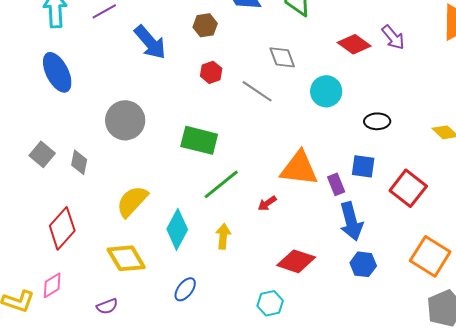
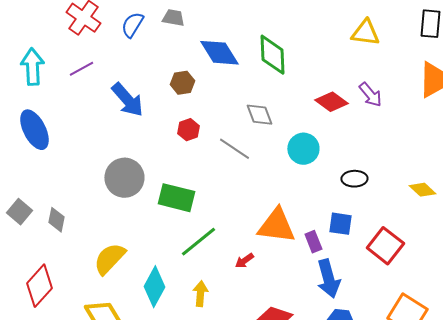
gray circle: (125, 120) -> (124, 178), moved

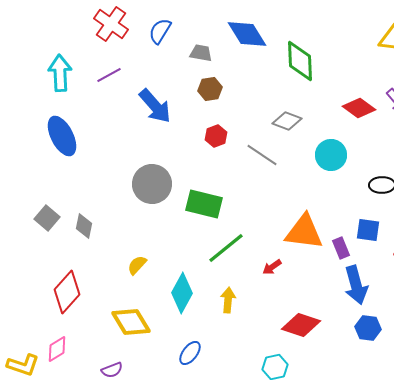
gray trapezoid: (173, 18) -> (201, 53), moved
blue diamond: (219, 53) -> (247, 34), moved
gray diamond: (259, 115) -> (287, 121), turned -48
yellow semicircle: (109, 259) -> (137, 265), size x0.6

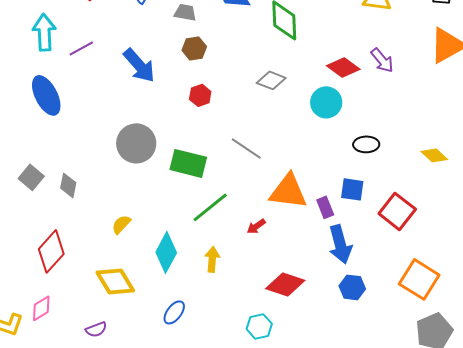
purple line: (109, 75) -> (81, 48), moved
gray line: (262, 155) -> (246, 148), moved
cyan circle: (331, 155) -> (326, 102), moved

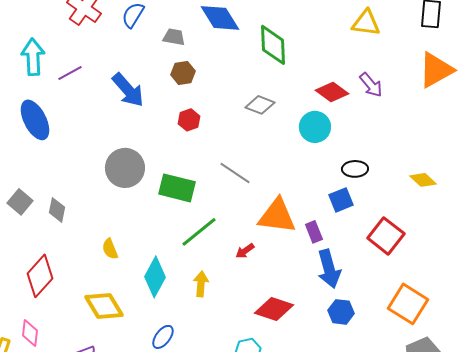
blue square: (352, 189) -> (341, 200), moved, turned -30
yellow semicircle: (121, 224) -> (110, 249), turned -65
pink diamond: (41, 308) -> (30, 333), turned -52

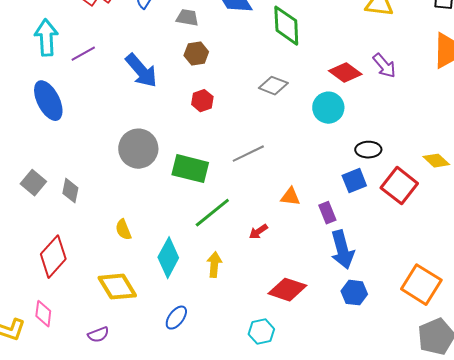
gray line: (235, 173) -> (248, 154), turned -60
orange triangle: (277, 216) -> (290, 197), size x0.5
red square: (386, 236) -> (399, 186), moved

